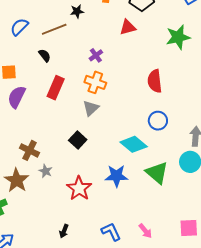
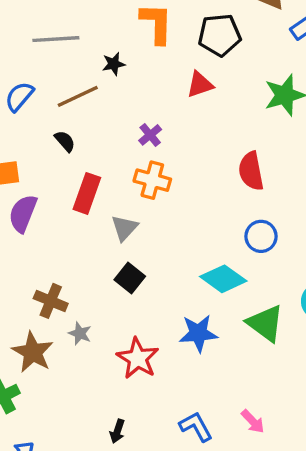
gray triangle: (91, 108) -> (124, 228), moved

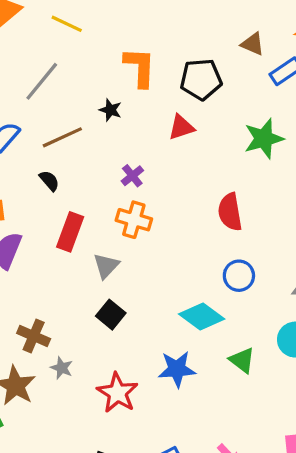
gray line: (56, 39) -> (42, 81), turned -48
black star: (114, 64) -> (110, 110), moved, turned 30
green triangle: (265, 323) -> (242, 360), size x0.7

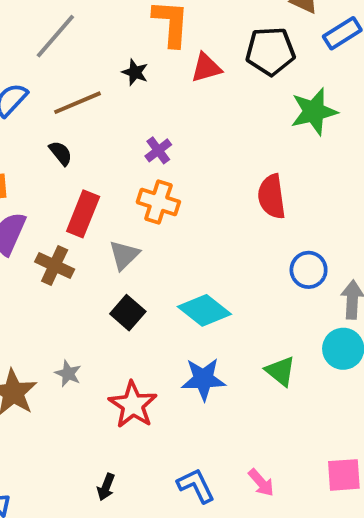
black pentagon: (201, 79) -> (270, 51), moved
red triangle: (181, 127) -> (206, 68), moved
blue circle: (239, 276) -> (309, 270), moved
cyan diamond: (202, 316) -> (204, 310), moved
brown cross: (34, 336) -> (55, 265), moved

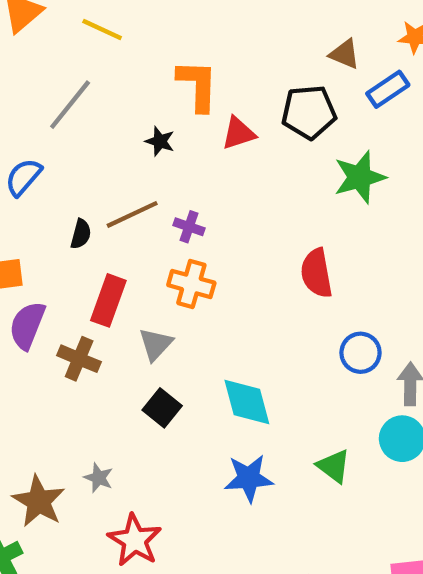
brown line: (77, 103) -> (132, 214), moved
purple cross: (158, 150) -> (189, 227), turned -32
black semicircle: (61, 153) -> (81, 234), turned 56
cyan diamond: (204, 310) -> (247, 402), turned 39
red star: (133, 405) -> (135, 540), moved

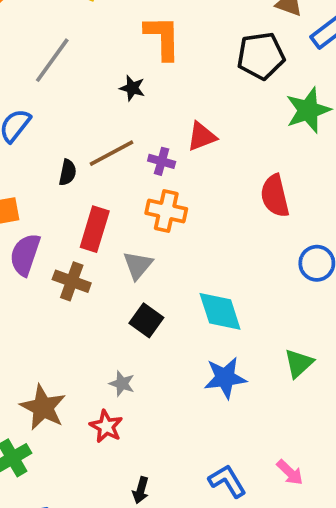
red triangle: (238, 133) -> (202, 136), moved
green triangle: (334, 466) -> (299, 363), turned 44
gray star: (99, 478) -> (122, 384), moved
red star: (135, 540) -> (106, 426), moved, size x0.7

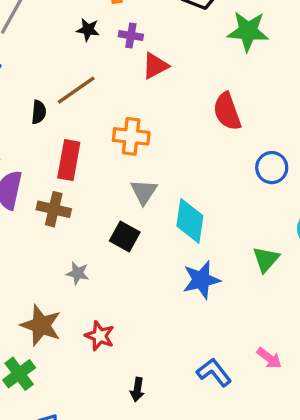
green star: (308, 110) -> (248, 31), turned 30
purple cross: (162, 161) -> (131, 36), moved
gray triangle: (138, 265) -> (144, 192), moved
cyan diamond: (220, 311) -> (190, 221), turned 33
gray star: (122, 384) -> (78, 273), moved

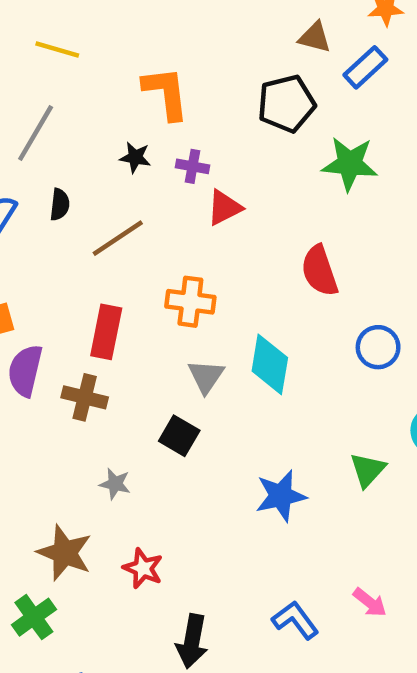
black semicircle: (39, 112) -> (60, 205), moved
cyan diamond: (190, 221) -> (270, 364), moved
black arrow: (137, 390) -> (192, 641), size x1.6

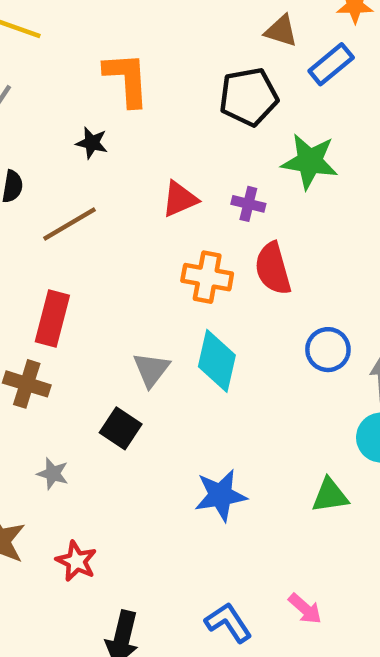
purple cross: (193, 166) -> (248, 204), moved
orange cross: (190, 302) -> (207, 277), moved
green triangle: (368, 470) -> (330, 495), moved, turned 36

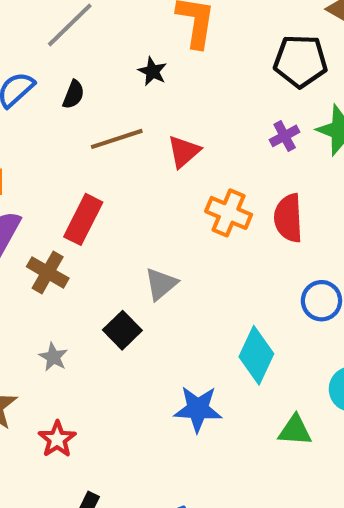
red triangle: (180, 199) -> (184, 152), moved, turned -30
purple cross: (248, 204) -> (285, 136), moved, turned 36
cyan diamond: (217, 361) -> (256, 355), moved

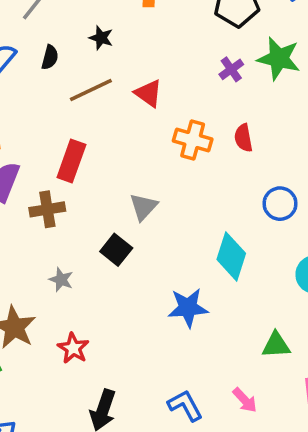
black star: (152, 71) -> (101, 38), moved
red triangle: (184, 152) -> (148, 93), turned -36
red semicircle: (288, 218) -> (243, 138), size x0.7
brown cross: (48, 272) -> (47, 209), turned -32
green triangle: (295, 430) -> (276, 345), moved

